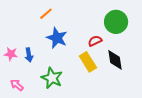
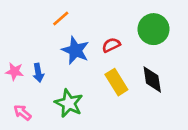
red semicircle: (95, 41) -> (111, 45), moved

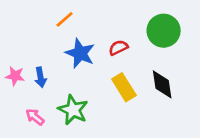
pink arrow: (22, 113) -> (35, 117), moved

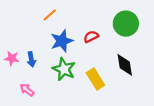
blue star: (80, 53) -> (62, 41), turned 30
yellow rectangle: (124, 87) -> (95, 79), moved
green star: (73, 110) -> (64, 69), moved

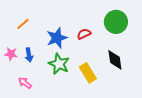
orange line: (50, 15) -> (23, 24), moved

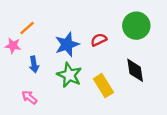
pink star: (11, 54) -> (13, 46), moved

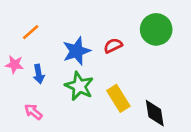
pink star: (13, 46) -> (14, 65), moved
black diamond: (135, 70) -> (155, 113), moved

